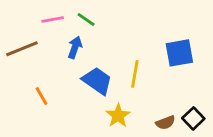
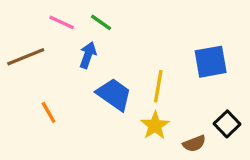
pink line: (53, 19) -> (62, 22), turned 35
yellow star: (118, 116) -> (155, 126), moved
black square: (193, 118) -> (227, 124), moved

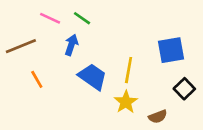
orange line: (49, 112) -> (37, 79), moved
black square: (227, 124) -> (184, 89), moved

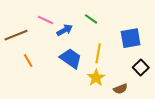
pink line: (50, 18) -> (45, 20), moved
green line: (82, 18) -> (91, 19), moved
blue arrow: (71, 45) -> (65, 30), moved, turned 42

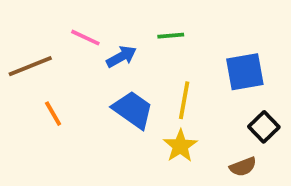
green line: (91, 19) -> (171, 36), turned -40
brown semicircle: (120, 89) -> (243, 167), moved

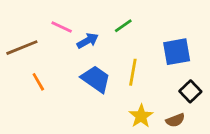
green line: (171, 36) -> (123, 26), turned -30
yellow star: (180, 146) -> (141, 116), moved

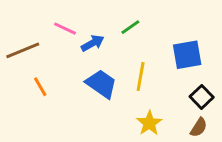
brown semicircle: (175, 120) -> (199, 127), moved, turned -36

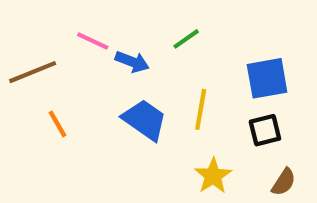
blue arrow: (93, 43) -> (132, 62), turned 50
black square: (202, 97) -> (265, 130), moved, turned 30

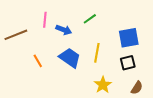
pink line: (93, 41) -> (45, 20), turned 70
orange line: (58, 124) -> (38, 61), moved

